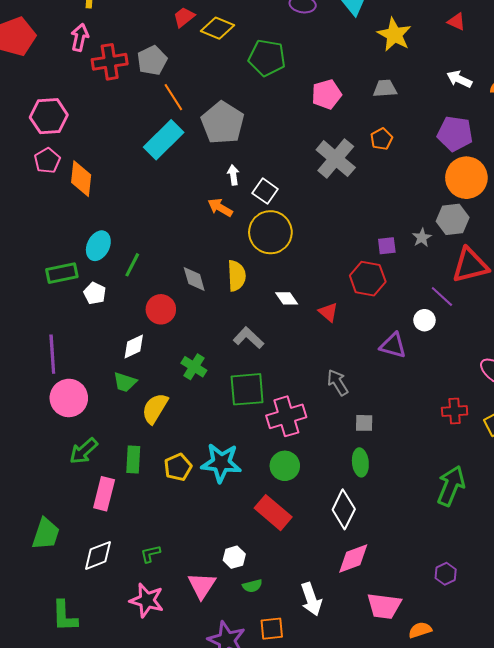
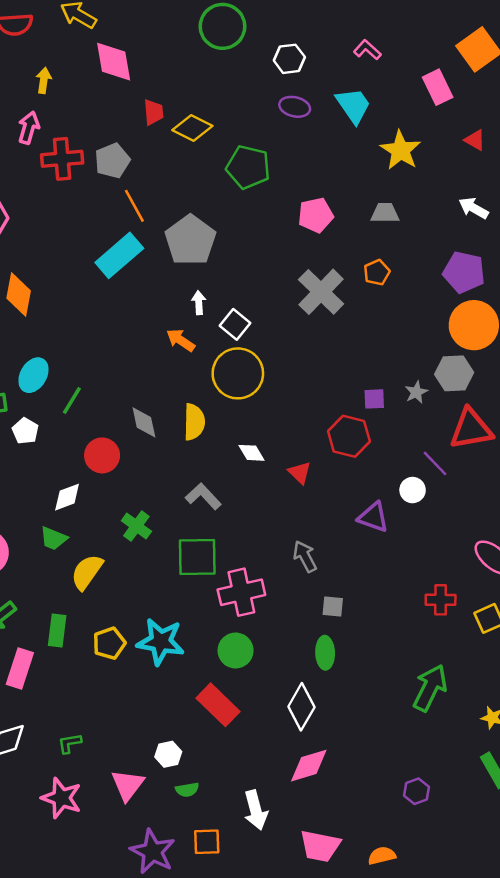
red trapezoid: (184, 17) -> (153, 112), turned 120
pink trapezoid: (384, 606) -> (320, 846), moved

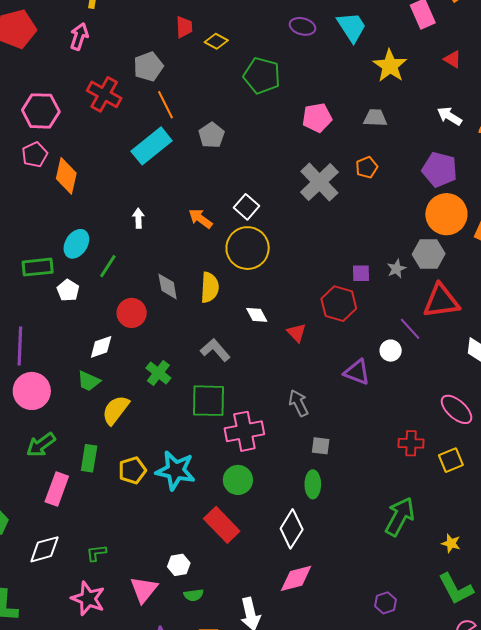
yellow diamond: (192, 128) -> (216, 41), size x0.7
red cross: (62, 159) -> (104, 94), moved, turned 32
gray pentagon: (190, 240) -> (212, 135), size x0.6
white arrow: (199, 303) -> (138, 218), moved

